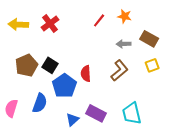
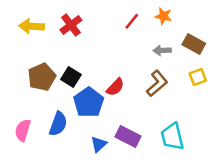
red semicircle: (86, 74) -> (115, 87), turned -133

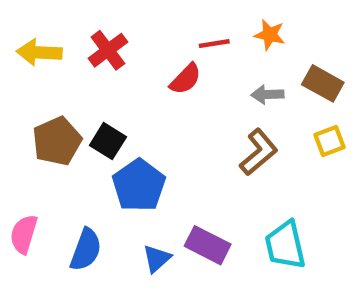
red line: (132, 21) -> (214, 44), turned 42
red semicircle: (115, 87) -> (185, 79), moved
blue semicircle: (58, 124) -> (86, 250), moved

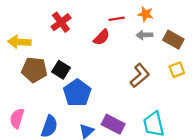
yellow arrow: (39, 52) -> (19, 42), moved
gray arrow: (267, 95) -> (144, 35), moved
brown pentagon: (57, 141) -> (34, 70), turned 30

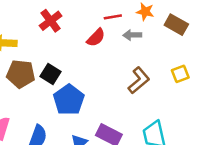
gray arrow: (144, 35) -> (132, 35), moved
brown rectangle: (173, 40) -> (176, 25), moved

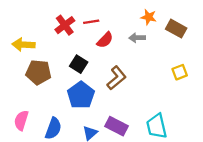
red line: (113, 17) -> (91, 22), moved
black square: (51, 74) -> (79, 64), moved
brown L-shape: (139, 80) -> (116, 78), moved

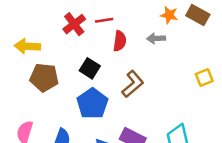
brown rectangle: (176, 29) -> (198, 15), moved
red semicircle: (105, 40) -> (120, 41), turned -36

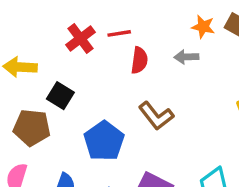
black square: (90, 68) -> (60, 96), moved
brown pentagon: (44, 77) -> (32, 128), moved
brown L-shape: (133, 84) -> (156, 116), turned 92

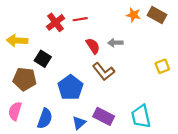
gray arrow: (186, 57) -> (115, 43), moved
red semicircle: (139, 60) -> (93, 46), moved, turned -42

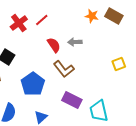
red line: (80, 19) -> (42, 20), turned -32
purple rectangle: (104, 116) -> (72, 100), moved

